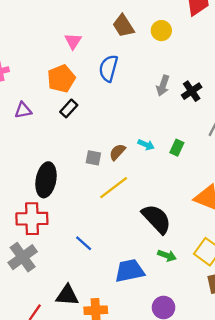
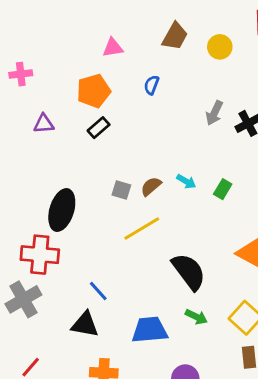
brown trapezoid: (123, 26) -> (175, 36), turned -125
pink triangle: (73, 41) -> (113, 48), turned 42
blue semicircle: (108, 68) -> (151, 85), size x0.6
black triangle: (67, 295) -> (85, 324), moved

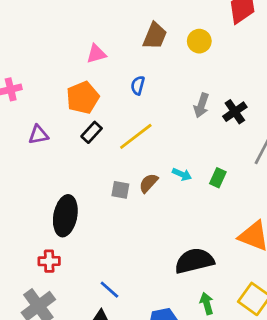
yellow line: (142, 228) -> (136, 136), moved
red cross: (40, 255) -> (49, 261), size x0.6
black semicircle: (189, 272) -> (194, 261), turned -60
green arrow: (196, 317) -> (207, 304), turned -125

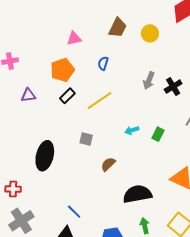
cyan arrow: (182, 174) -> (132, 130), turned 136
brown semicircle: (149, 183) -> (108, 164), moved
red cross: (49, 261) -> (13, 189), moved

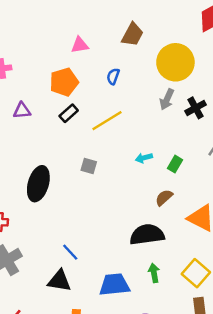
yellow circle: (150, 33) -> (175, 62), moved, size x1.8
brown semicircle: (108, 164) -> (164, 198), moved

